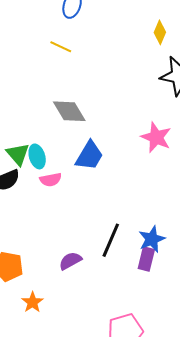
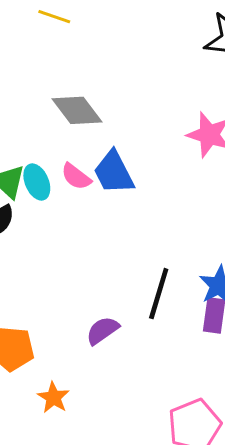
blue trapezoid: (89, 156) -> (114, 173), turned 128
pink semicircle: (51, 180) -> (76, 177), moved, turned 55

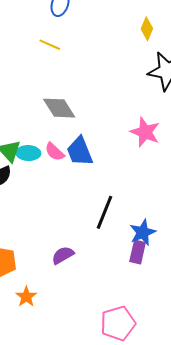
cyan ellipse: (37, 182) -> (28, 153), turned -70
black line: (159, 294) -> (105, 212), moved

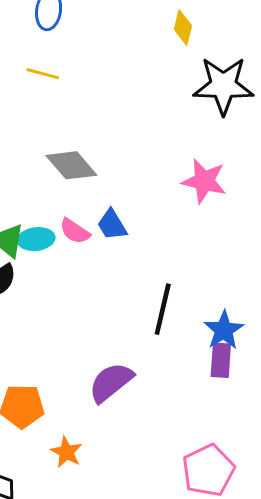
blue trapezoid: (80, 151) -> (112, 225), size x0.7
purple semicircle: (63, 255) -> (111, 382), size x1.4

